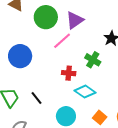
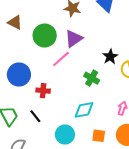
red cross: (69, 73) -> (43, 91), moved
cyan diamond: (85, 92) -> (84, 110), turned -45
orange square: (100, 117) -> (99, 136), turned -32

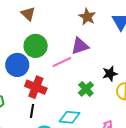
green circle: (45, 36) -> (36, 46), moved
red cross: (43, 91) -> (36, 87), size x1.5
black line: (35, 116) -> (32, 111), moved, turned 32

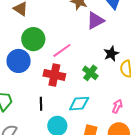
purple triangle: (80, 46) -> (95, 20), moved
red cross: (36, 87) -> (54, 75), moved

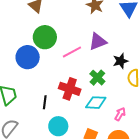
purple triangle: (95, 20) -> (98, 42), moved
red cross: (54, 75) -> (70, 89), moved
cyan diamond: (79, 104) -> (96, 103), moved

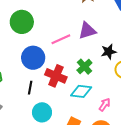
green circle: (45, 37) -> (22, 22), moved
blue circle: (28, 57) -> (33, 58), moved

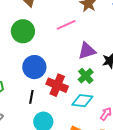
purple triangle: (87, 31) -> (87, 51), moved
pink line: (61, 39) -> (66, 25), moved

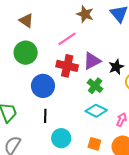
red cross: (57, 85) -> (67, 66), moved
cyan diamond: (82, 101) -> (96, 111), turned 30

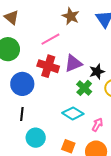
green cross: (95, 86) -> (84, 88), moved

